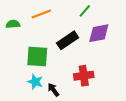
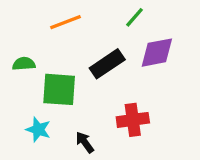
green semicircle: (13, 24) -> (24, 64), moved
cyan star: (35, 82) -> (38, 130), moved

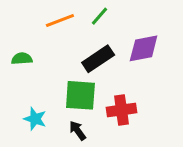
green line: (134, 17) -> (100, 16), moved
green square: (59, 89) -> (80, 95), moved

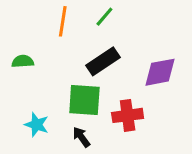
orange line: (60, 21) -> (63, 21), turned -60
purple diamond: (144, 48) -> (160, 72), moved

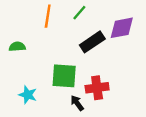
black rectangle: (103, 61) -> (92, 42), moved
purple diamond: (160, 72) -> (122, 28), moved
black arrow: (81, 137) -> (77, 103), moved

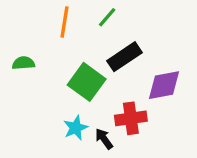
purple diamond: (122, 28) -> (164, 85), moved
green square: (64, 76) -> (87, 82), moved, turned 32
cyan star: (28, 95) -> (76, 128), moved, turned 30

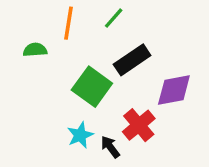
green semicircle: (23, 63) -> (35, 50), moved
red cross: (131, 118) -> (139, 125), turned -32

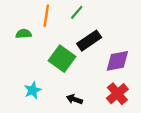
red cross: (139, 125) -> (117, 94), moved
cyan star: (80, 135) -> (33, 90), moved
black arrow: (110, 147) -> (74, 99), turned -35

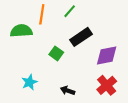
green semicircle: (24, 34) -> (21, 31), size x1.5
green square: (62, 59) -> (56, 53), size x0.6

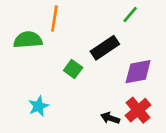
green line: (70, 11) -> (130, 15), moved
black arrow: (68, 90) -> (110, 118), moved

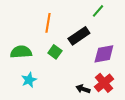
orange line: (54, 19) -> (48, 23), moved
green semicircle: (28, 40) -> (21, 52), moved

